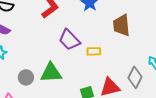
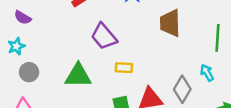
yellow rectangle: (94, 51) -> (124, 68), moved
gray circle: (26, 77) -> (29, 72), moved

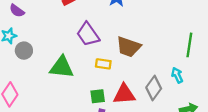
brown trapezoid: (170, 23) -> (129, 47), moved, turned -75
gray circle: (29, 72) -> (24, 51), moved

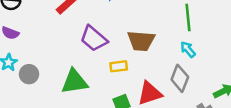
green line: (189, 45) -> (188, 18), moved
cyan arrow: (177, 75) -> (188, 49), moved

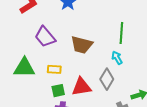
yellow rectangle: (119, 66) -> (54, 69), moved

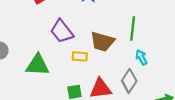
green line: (121, 33) -> (133, 29), moved
yellow rectangle: (54, 69) -> (80, 56), moved

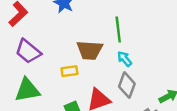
purple trapezoid: (62, 31) -> (28, 51), moved
cyan arrow: (141, 57) -> (125, 59), moved

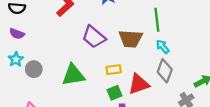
purple trapezoid: (28, 51) -> (94, 37), moved
yellow rectangle: (69, 71) -> (114, 70), moved

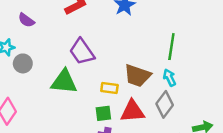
purple semicircle: (17, 34) -> (26, 20), moved
purple trapezoid: (94, 37) -> (82, 52), moved
brown trapezoid: (131, 39) -> (137, 76), moved

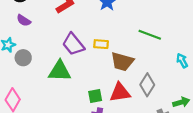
green line: (171, 47) -> (150, 35), turned -75
cyan arrow: (170, 78) -> (182, 61), moved
yellow rectangle: (109, 88) -> (101, 44), moved

